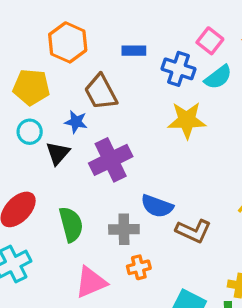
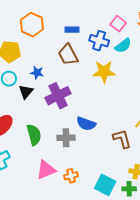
brown trapezoid: (101, 92) -> (68, 55), moved
brown L-shape: (193, 231) -> (122, 139), moved, turned -130
orange cross: (139, 267) -> (71, 176), moved

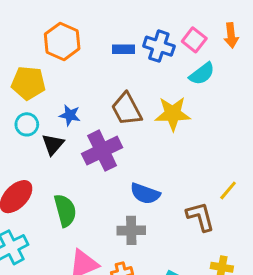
blue cross: (99, 41) -> (159, 46), moved
brown trapezoid: (68, 55) -> (127, 109), moved
gray cross: (66, 138) -> (131, 230), moved

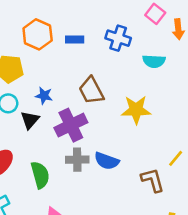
pink square: (194, 40) -> (155, 14), moved
blue rectangle: (124, 49) -> (75, 39), moved
cyan semicircle: (202, 74) -> (154, 61), turned 40
yellow star: (173, 114) -> (136, 110), moved
gray cross: (131, 230) -> (77, 160), moved

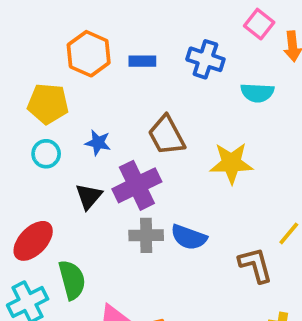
black triangle: (30, 120) -> (89, 196), moved
green semicircle: (40, 175) -> (72, 280), moved

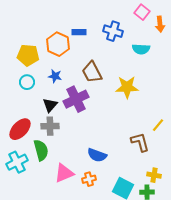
orange hexagon: (89, 54) -> (58, 44), moved
gray cross: (146, 235) -> (50, 126), moved
blue semicircle: (189, 237) -> (97, 155), moved

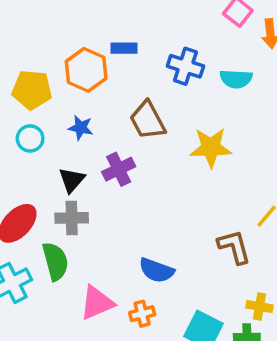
blue cross: (113, 31) -> (185, 66), moved
purple cross: (76, 99) -> (119, 169), size x0.7

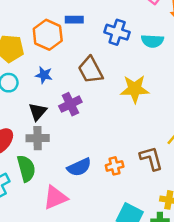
blue semicircle: (157, 270) -> (79, 167), moved, turned -45
orange cross: (142, 314) -> (115, 166), moved

